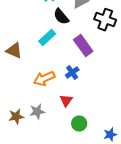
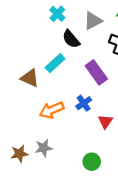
brown triangle: (14, 51) -> (30, 78), moved
red triangle: (66, 101) -> (105, 122), moved

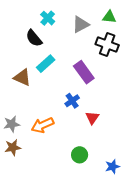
black semicircle: (71, 39) -> (34, 38), moved
orange arrow: (52, 110) -> (42, 125), moved
gray star: (44, 148) -> (12, 124), moved

